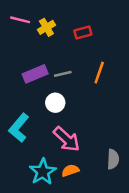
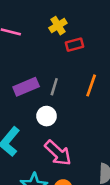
yellow cross: (46, 27) -> (58, 26), moved
gray line: (63, 74) -> (54, 87), turned -60

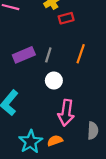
white circle: (47, 116) -> (54, 81), moved
pink arrow: (58, 153) -> (66, 113), moved, turned 55

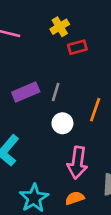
orange line: (81, 54) -> (95, 110), moved
orange semicircle: (55, 141) -> (75, 198), moved

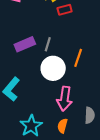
white circle: (62, 123) -> (53, 68), size x1.5
orange semicircle: (75, 198) -> (62, 126), turned -56

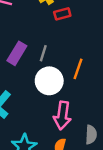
purple rectangle: (25, 44) -> (17, 53), turned -36

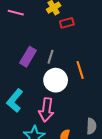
orange line: (78, 69) -> (80, 70), turned -36
pink arrow: (62, 116) -> (46, 110), moved

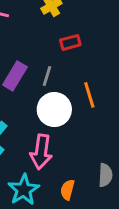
red rectangle: (67, 23) -> (70, 42), moved

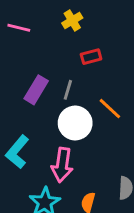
orange line: (89, 95) -> (110, 109), turned -30

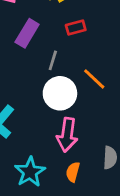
purple rectangle: (36, 90) -> (27, 33), moved
pink arrow: (62, 165) -> (67, 135), moved

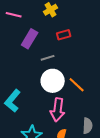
gray line: (53, 60) -> (48, 58), turned 56
orange line: (94, 79) -> (77, 85), moved

